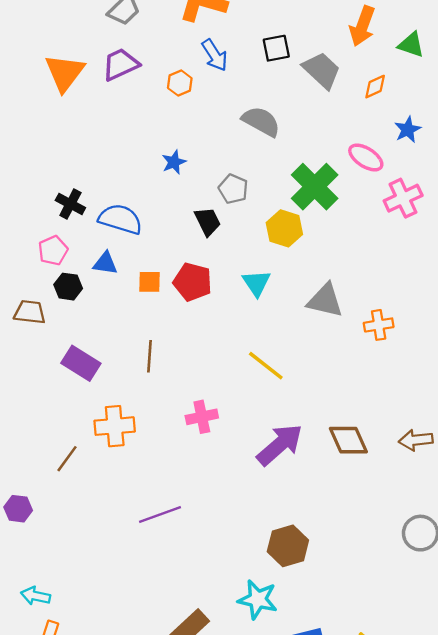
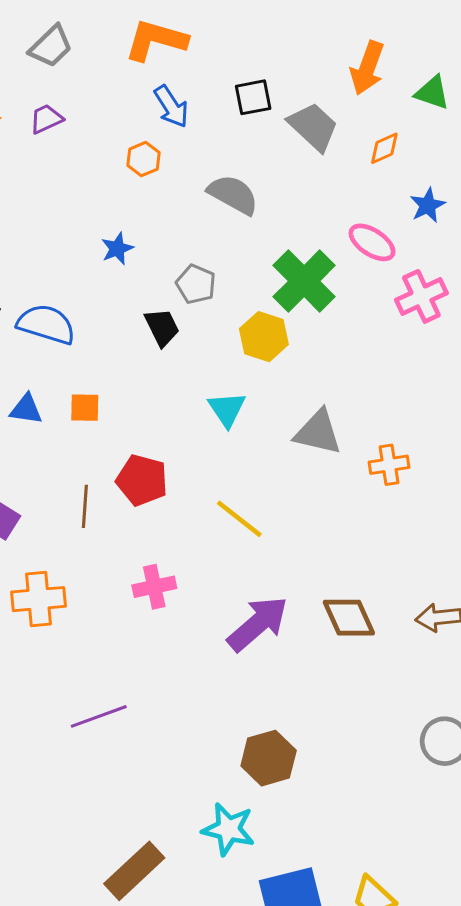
purple trapezoid: (120, 64) -> (46, 119), size x0.7
orange hexagon: (180, 83) -> (143, 159), moved
blue triangle: (105, 263) -> (26, 409), moved
red pentagon: (193, 282) -> (142, 480), moved

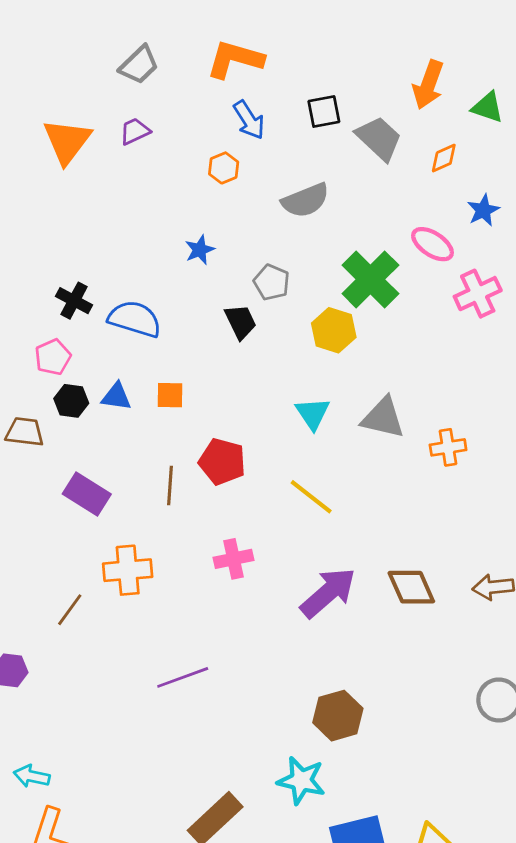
gray semicircle: (233, 195) -> (305, 200), turned 129
cyan triangle: (227, 409) -> (313, 414), moved

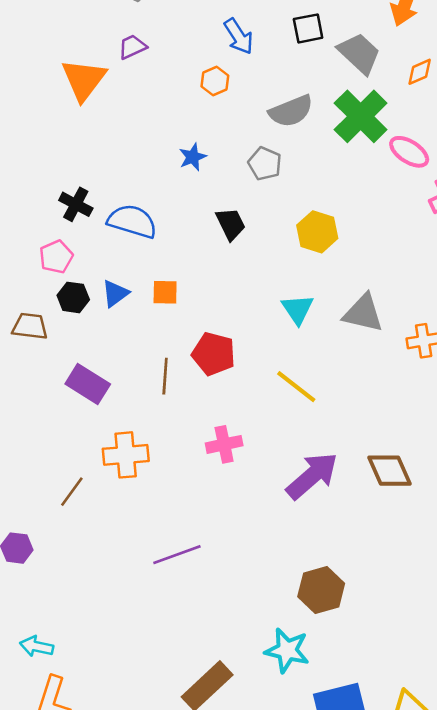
orange triangle: (67, 141) -> (84, 80), moved
green cross: (370, 279) -> (361, 116), moved
gray pentagon: (272, 282) -> (265, 164), moved
blue triangle: (116, 397) -> (115, 294), turned -44

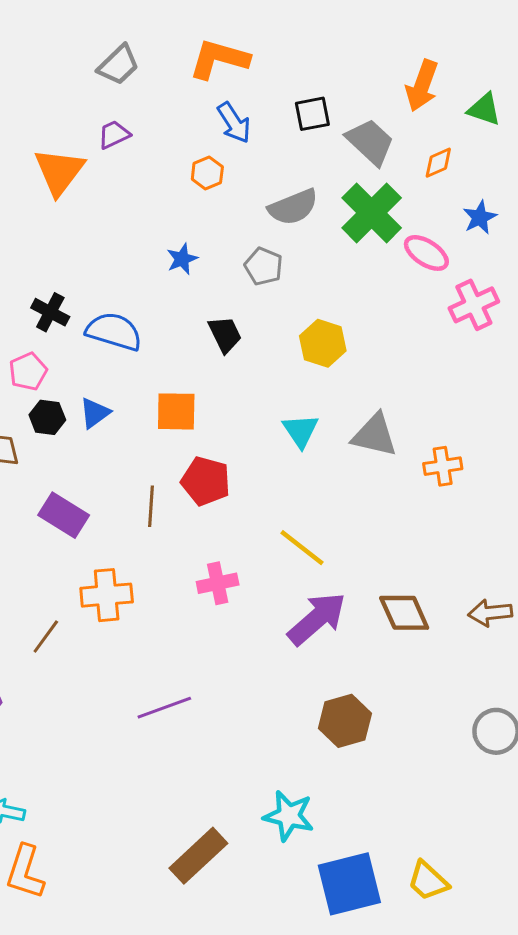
orange square: (165, 292) -> (176, 411), moved, size x1.4
yellow line: (296, 387) -> (302, 548), moved
brown hexagon: (321, 590) -> (345, 721), moved

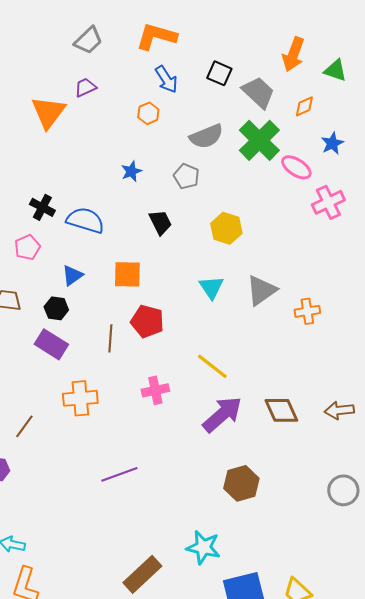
black square: (312, 114) -> (219, 73), turned 35
black hexagon: (47, 417) -> (56, 308), moved
gray triangle: (375, 435) -> (261, 290), turned -48
brown line: (46, 637) -> (24, 426), moved

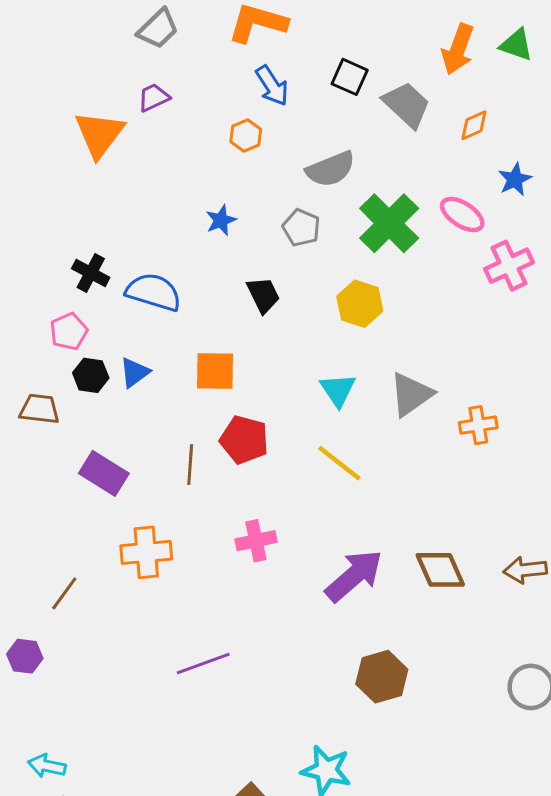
green triangle: (335, 70) -> (516, 45), moved
green cross: (259, 140) -> (389, 223), moved
black hexagon: (56, 308) -> (91, 375), moved
yellow line: (212, 366) -> (339, 463), moved

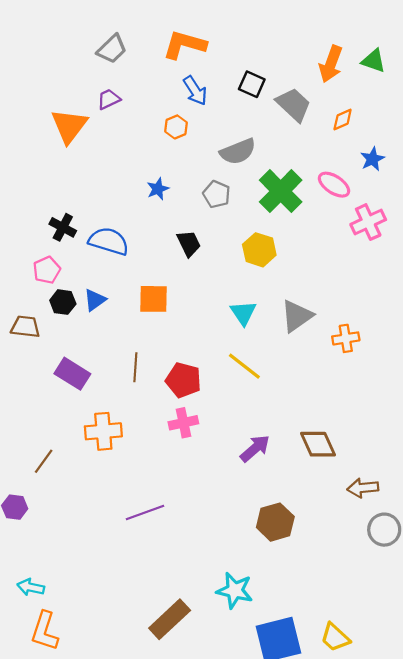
red pentagon: (244, 440) -> (183, 380), moved
brown arrow: (525, 570) -> (363, 488), moved
purple arrow: (354, 576) -> (255, 448), size x0.7

